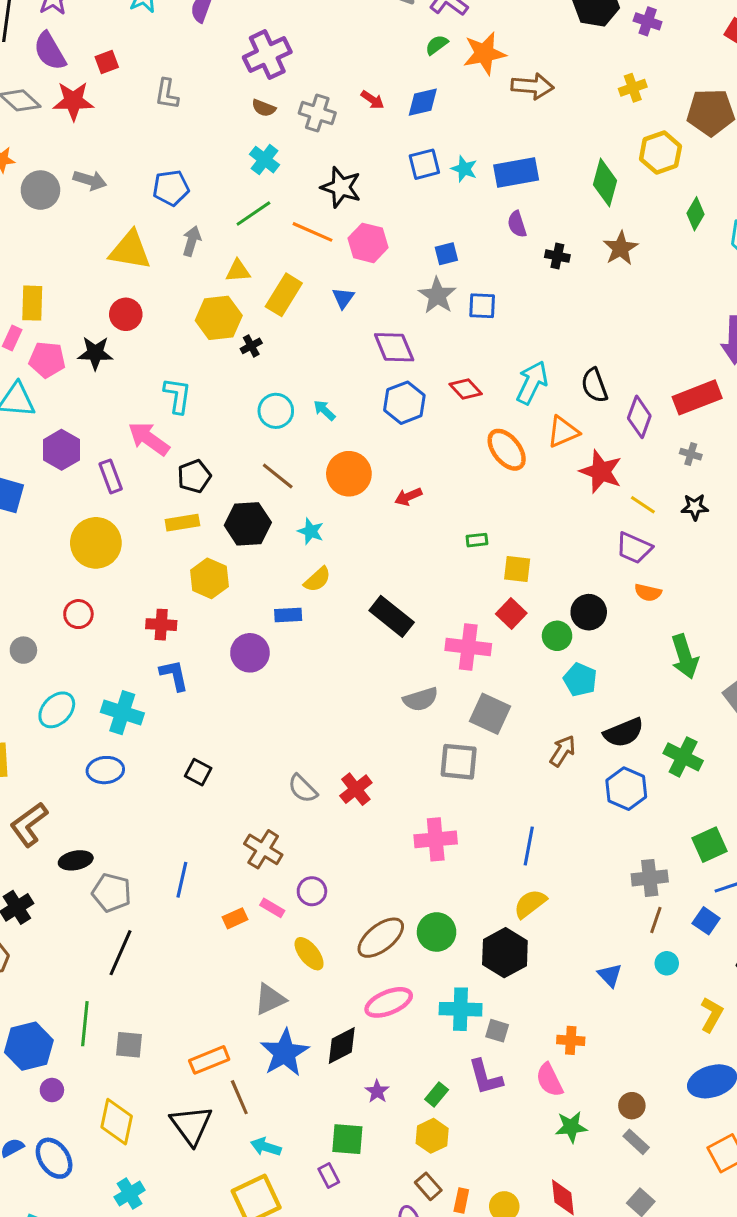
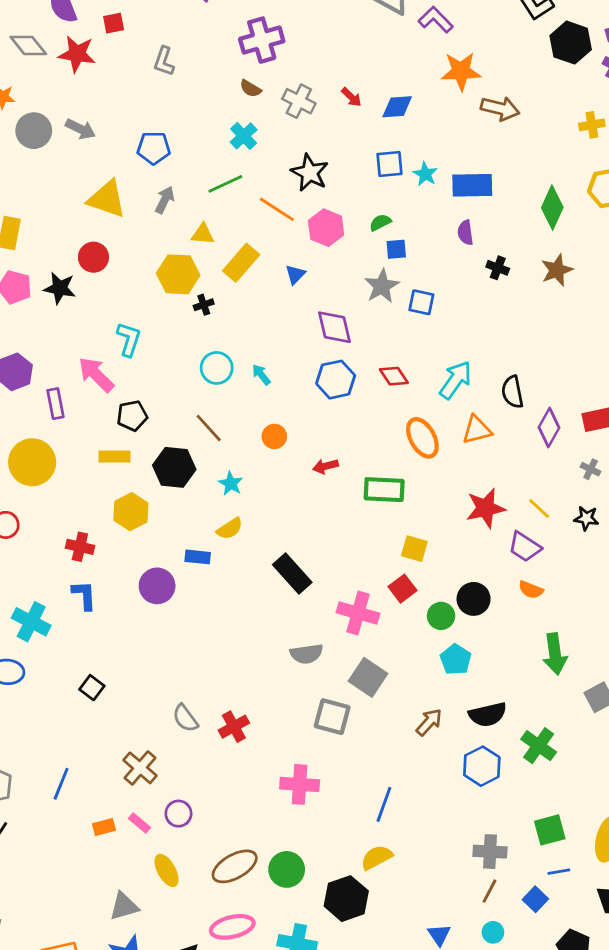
green semicircle: (437, 45) -> (380, 222), moved
red star: (601, 471) -> (486, 508), moved, turned 30
orange circle: (349, 474) -> (274, 436), size x0.6
green rectangle: (477, 540) -> (384, 490), moved, size x2.0

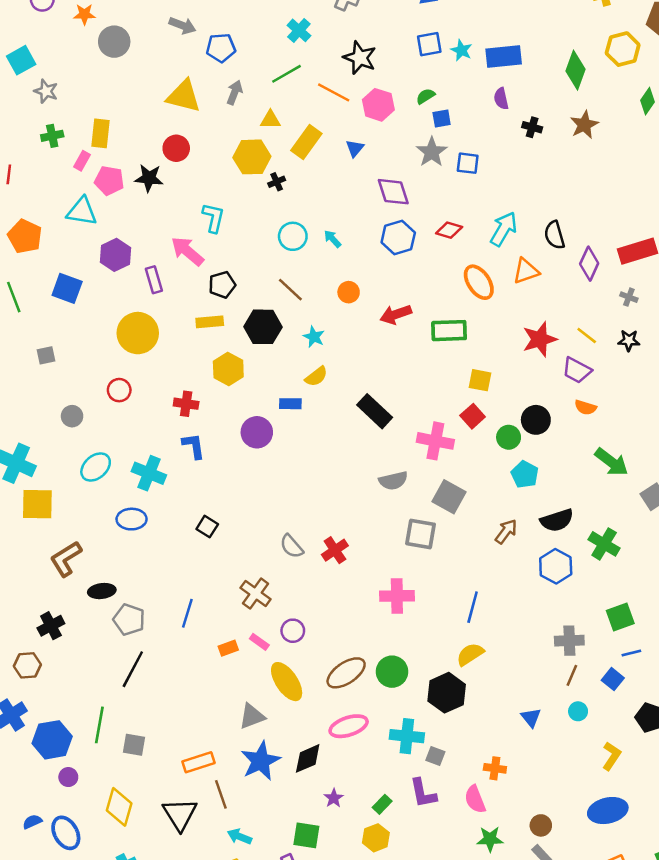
gray arrow: (80, 129) -> (182, 25), moved
red diamond: (394, 376) -> (449, 230), turned -35
red arrow: (325, 466) -> (396, 314), size x1.4
green arrow: (555, 654) -> (612, 462), turned -40
yellow ellipse: (167, 870) -> (287, 682), size x1.4

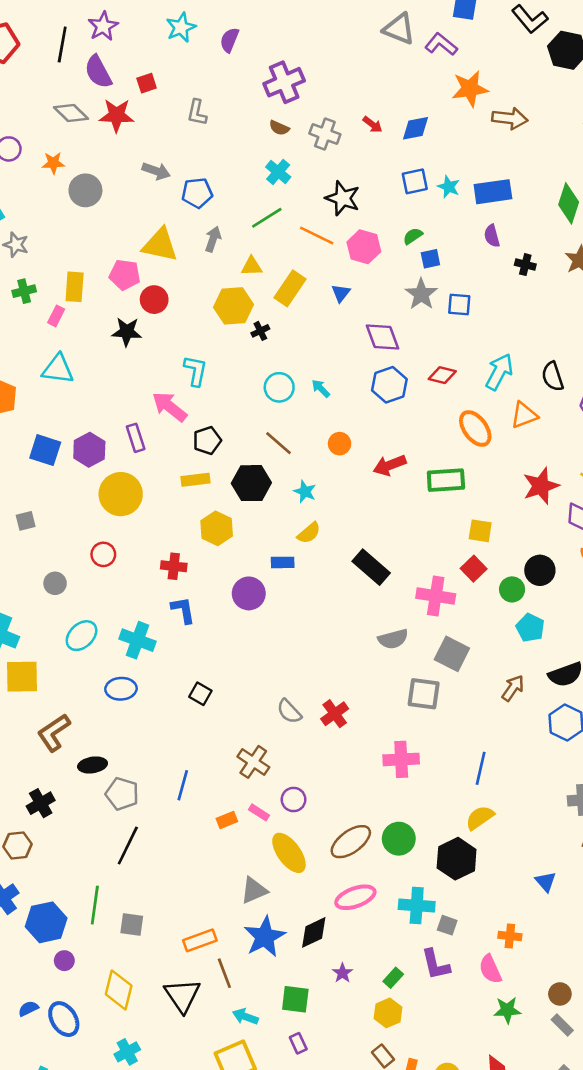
pink pentagon: (109, 181) -> (125, 275), moved
purple hexagon: (115, 255) -> (89, 450), moved
green square: (306, 835) -> (295, 999), moved

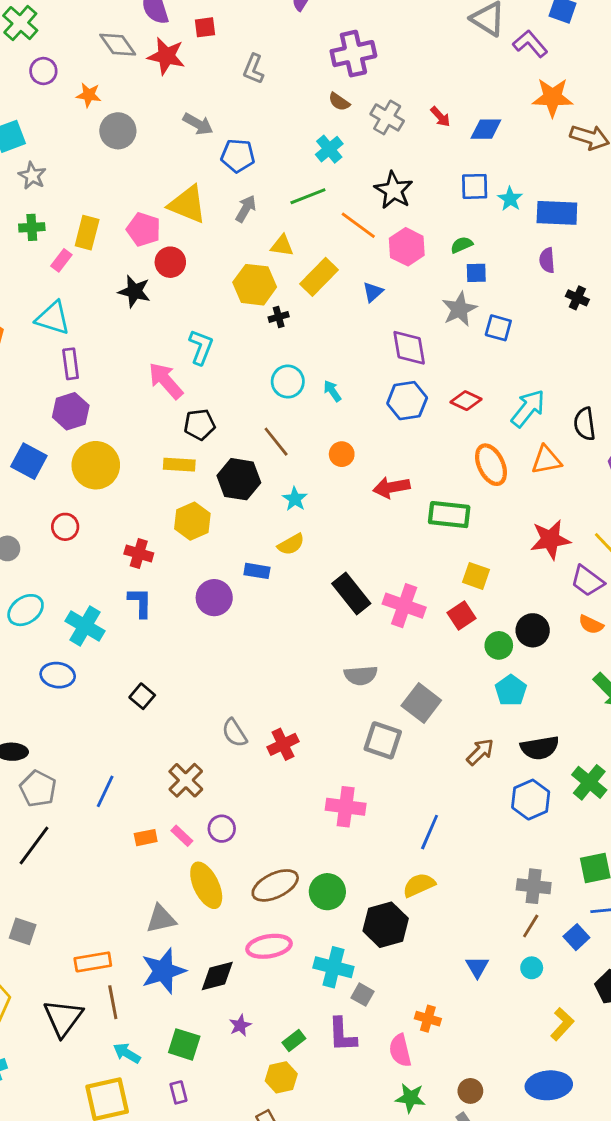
purple rectangle: (136, 438) -> (71, 364), moved
blue square: (45, 450) -> (29, 461), moved
pink cross: (436, 596) -> (404, 606), moved

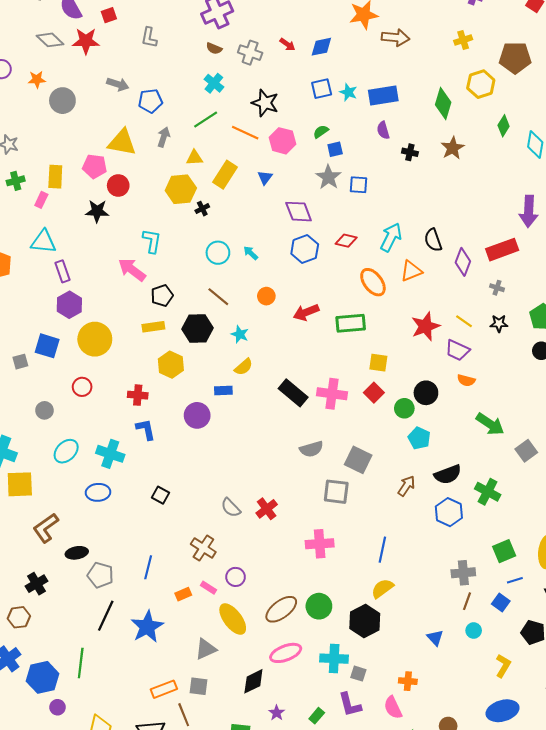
gray square: (23, 931) -> (199, 686), moved
blue star: (163, 971) -> (147, 627), moved

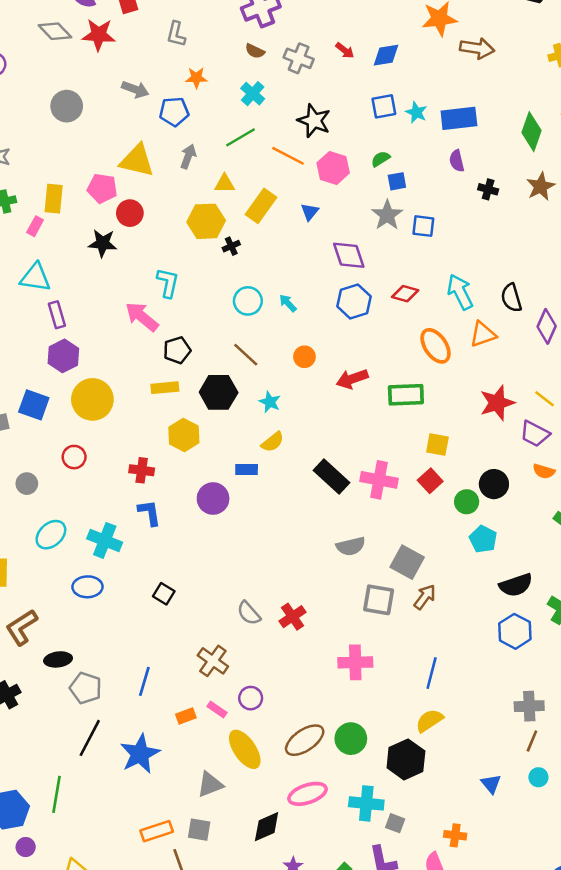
orange star: (37, 79) -> (196, 78), moved
cyan arrow: (391, 237) -> (460, 292), turned -56
brown arrow: (406, 486) -> (425, 597), moved

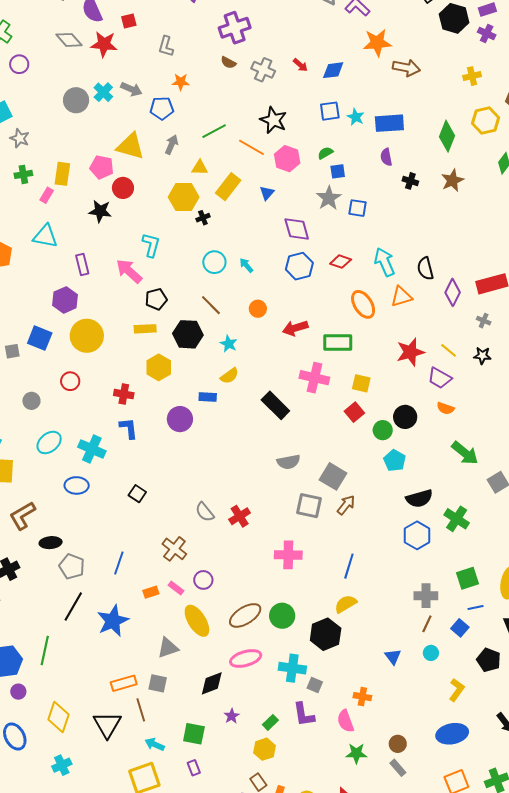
cyan cross: (253, 94) -> (103, 92), moved
purple rectangle: (57, 315) -> (82, 265), moved
pink cross: (379, 480) -> (314, 378), moved

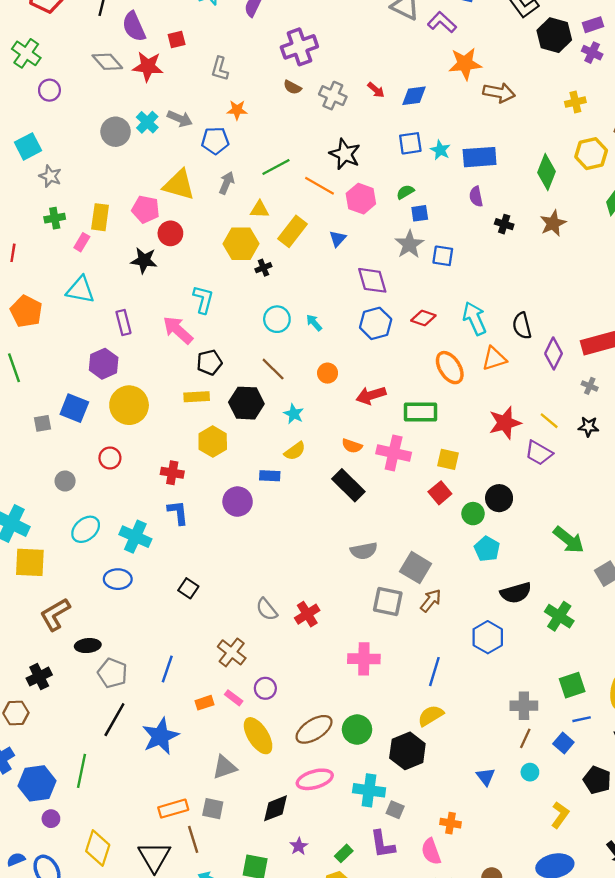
orange semicircle: (445, 408) -> (352, 446), moved
blue hexagon: (417, 535) -> (488, 637), moved

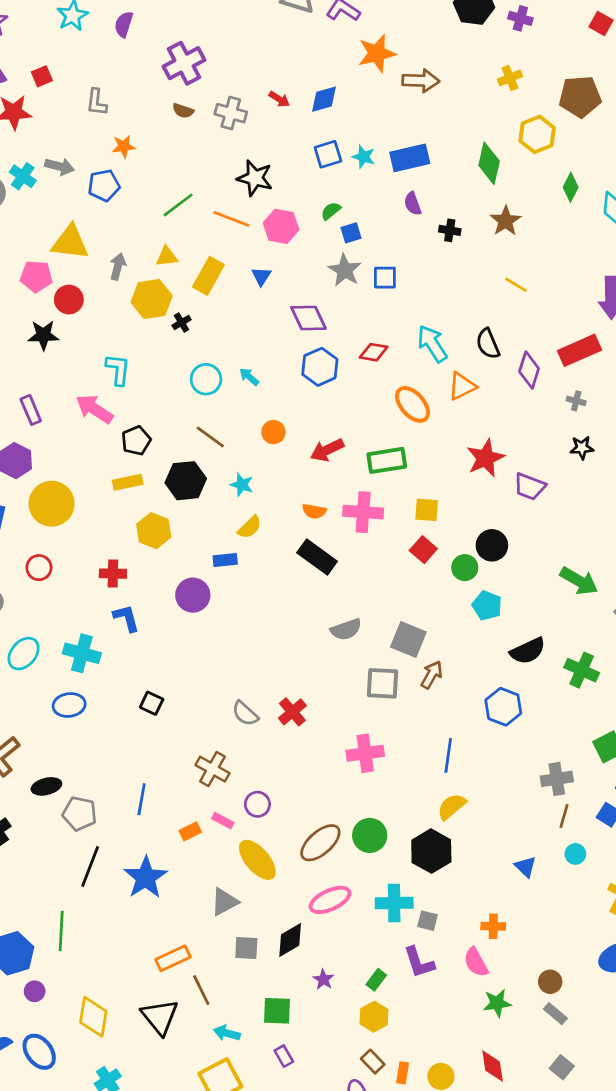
gray arrow: (227, 183) -> (118, 266), moved
yellow line: (549, 421) -> (516, 285), moved
gray square: (213, 809) -> (246, 948), moved

